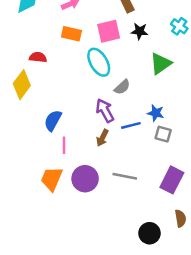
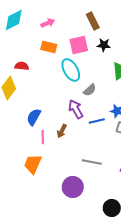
brown arrow: (102, 138) -> (62, 131), moved
purple circle: (85, 179) -> (73, 187), moved

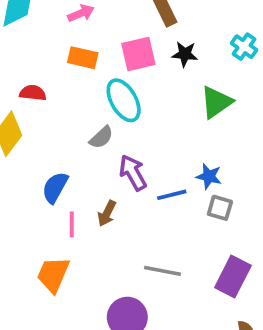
gray semicircle: (90, 90) -> (101, 137), moved

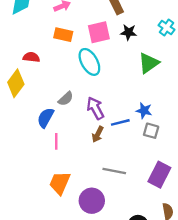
gray semicircle: (101, 137) -> (66, 99), moved
brown arrow: (107, 213) -> (98, 134), moved
orange trapezoid: (53, 275) -> (60, 183), moved

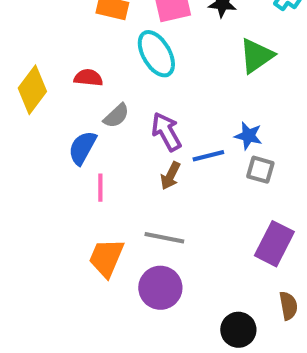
red semicircle: (31, 57) -> (88, 78), moved
gray line: (114, 171) -> (164, 238), moved

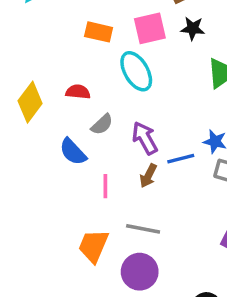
blue semicircle: (82, 148) -> (73, 152), turned -72
pink line: (100, 188) -> (105, 186), moved

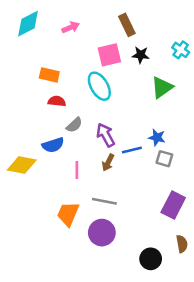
orange rectangle: (99, 32) -> (49, 75), moved
yellow diamond: (30, 102) -> (22, 165), moved, turned 64
blue semicircle: (73, 152) -> (53, 145), turned -65

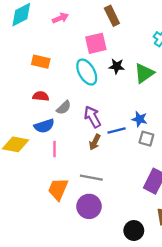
black star: (141, 55) -> (117, 66), moved
red semicircle: (57, 101) -> (41, 96), moved
pink line: (77, 170) -> (55, 149), moved

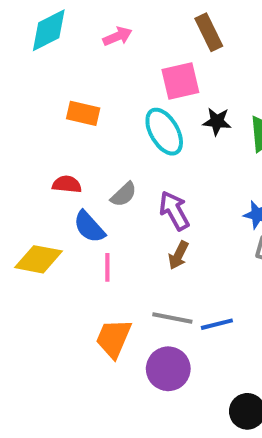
red semicircle: (41, 96) -> (67, 184), moved
blue semicircle: (44, 126) -> (89, 227), turned 66
blue line: (117, 131) -> (217, 324), moved

